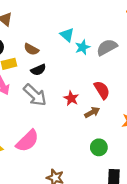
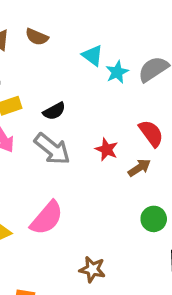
brown semicircle: (31, 49) -> (37, 37), moved

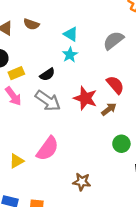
cyan star: (117, 72) -> (70, 55), moved
red star: (107, 149) -> (85, 98), size x1.5

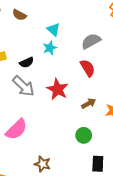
red semicircle: (115, 85) -> (88, 68), moved
brown arrow: (109, 109) -> (89, 103), moved

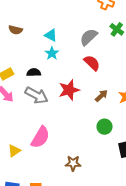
black semicircle: (27, 62) -> (34, 72), turned -144
red star: (58, 89) -> (69, 90), turned -30

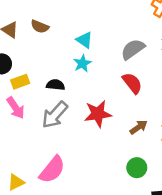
gray arrow: (36, 95) -> (55, 115), turned 95

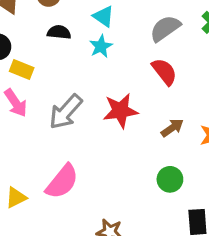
yellow rectangle: (20, 82) -> (22, 70), turned 42
black semicircle: (55, 85) -> (59, 32), moved

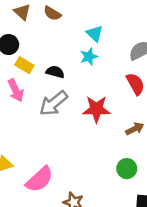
black semicircle: (59, 32) -> (55, 72), moved
pink semicircle: (62, 182) -> (39, 179), moved

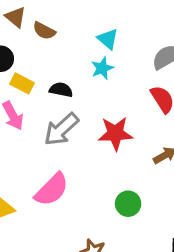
brown semicircle: (52, 13) -> (44, 31), moved
green circle: (127, 169) -> (128, 204), moved
pink semicircle: (39, 179) -> (52, 190), moved

